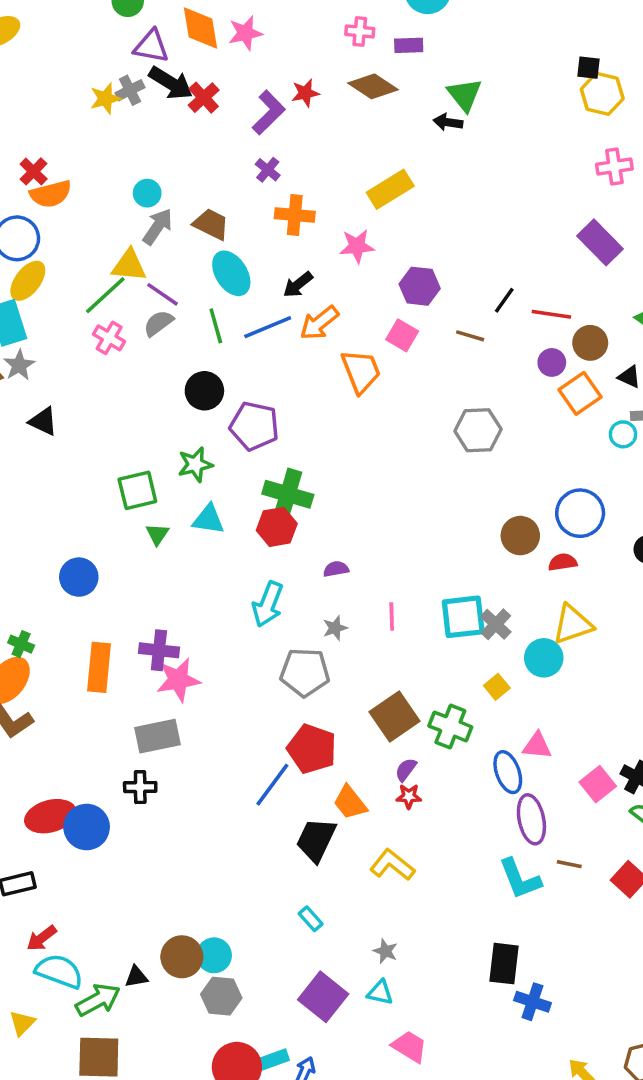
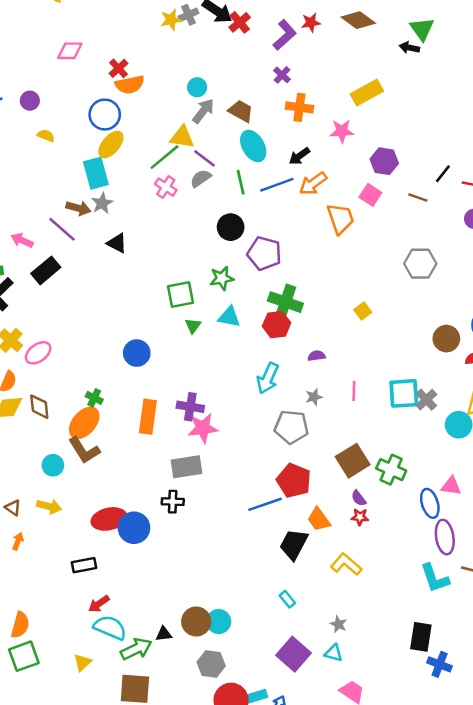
yellow square: (497, 687) -> (363, 311), moved
purple semicircle: (406, 770) -> (359, 498), turned -77
blue line: (272, 785) -> (265, 504), turned 32
gray hexagon: (221, 996) -> (211, 664), moved

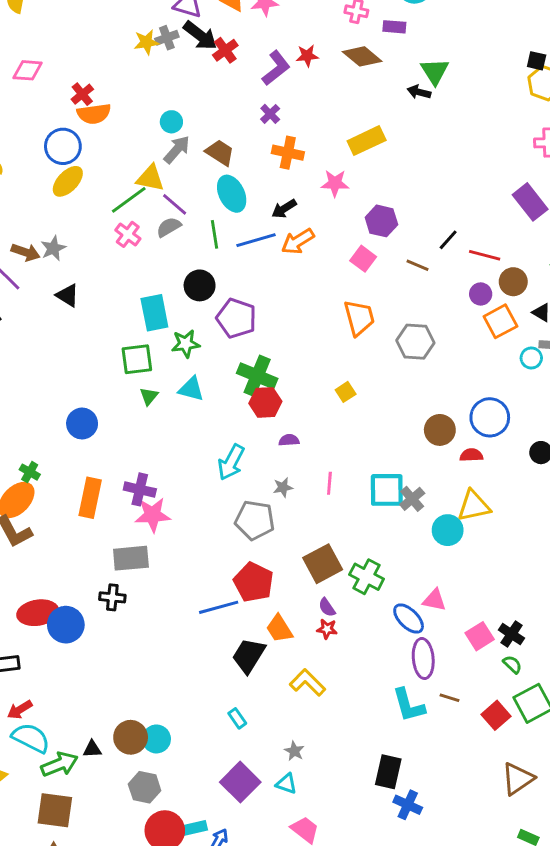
cyan rectangle: (96, 173) -> (154, 313), moved
orange trapezoid: (340, 219) -> (359, 318), moved
red hexagon: (277, 325) -> (265, 402), moved
blue ellipse: (430, 503) -> (409, 619), turned -32

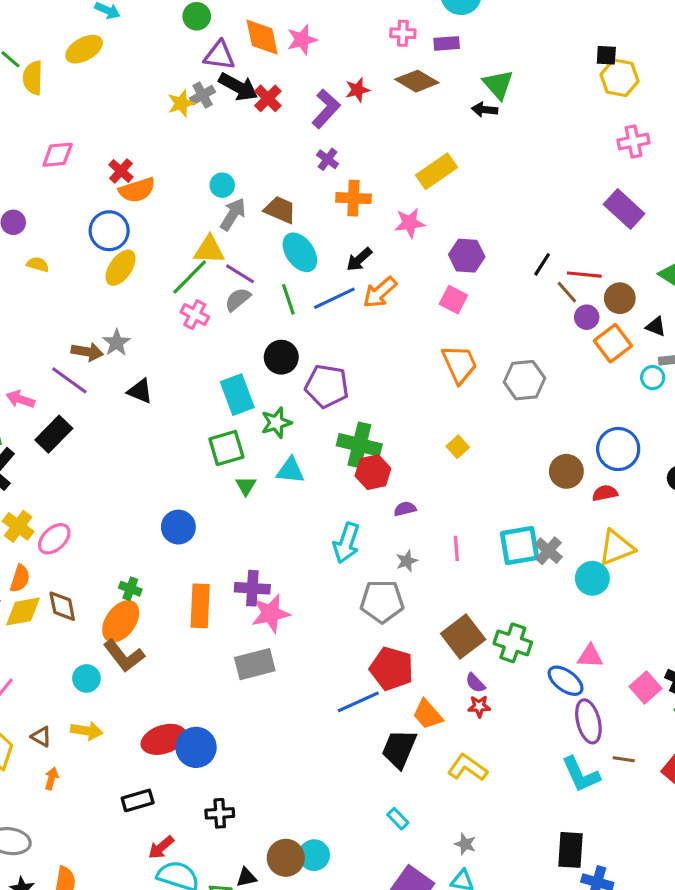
brown line: (418, 265) -> (567, 292), moved, turned 35
black cross: (112, 597) -> (220, 813), moved

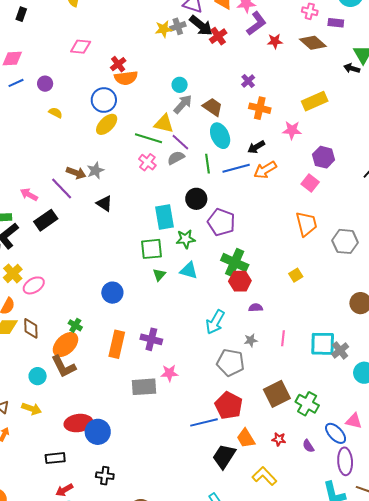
purple L-shape: (326, 109) -> (256, 24), moved
green line: (190, 277) -> (149, 138), turned 52
pink star: (271, 613) -> (169, 373), moved, size x0.7
purple semicircle: (475, 683) -> (308, 446), moved

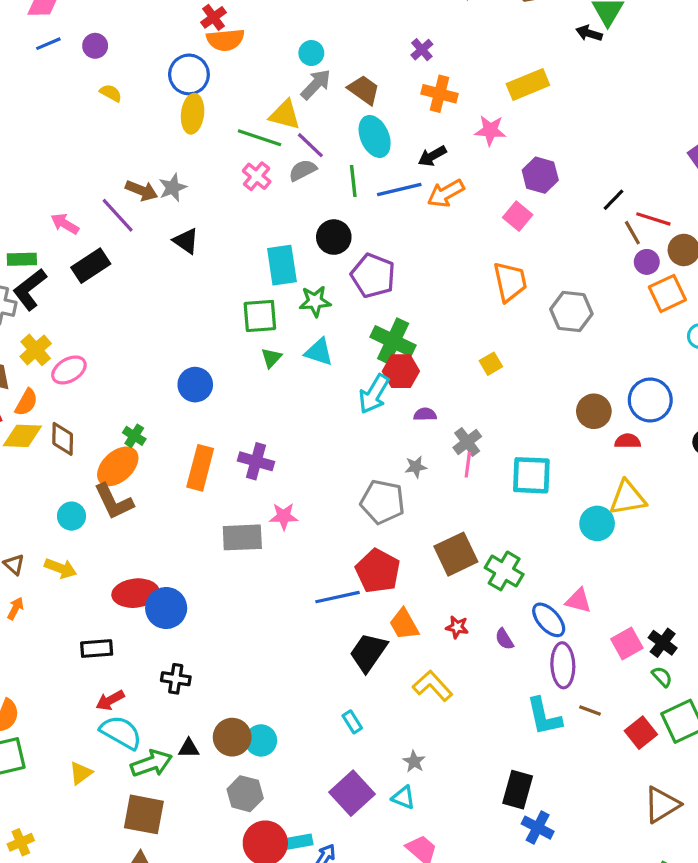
yellow ellipse: (107, 124) -> (193, 114), turned -40
cyan arrow: (215, 322) -> (374, 394), moved
gray cross: (340, 350) -> (467, 442), moved

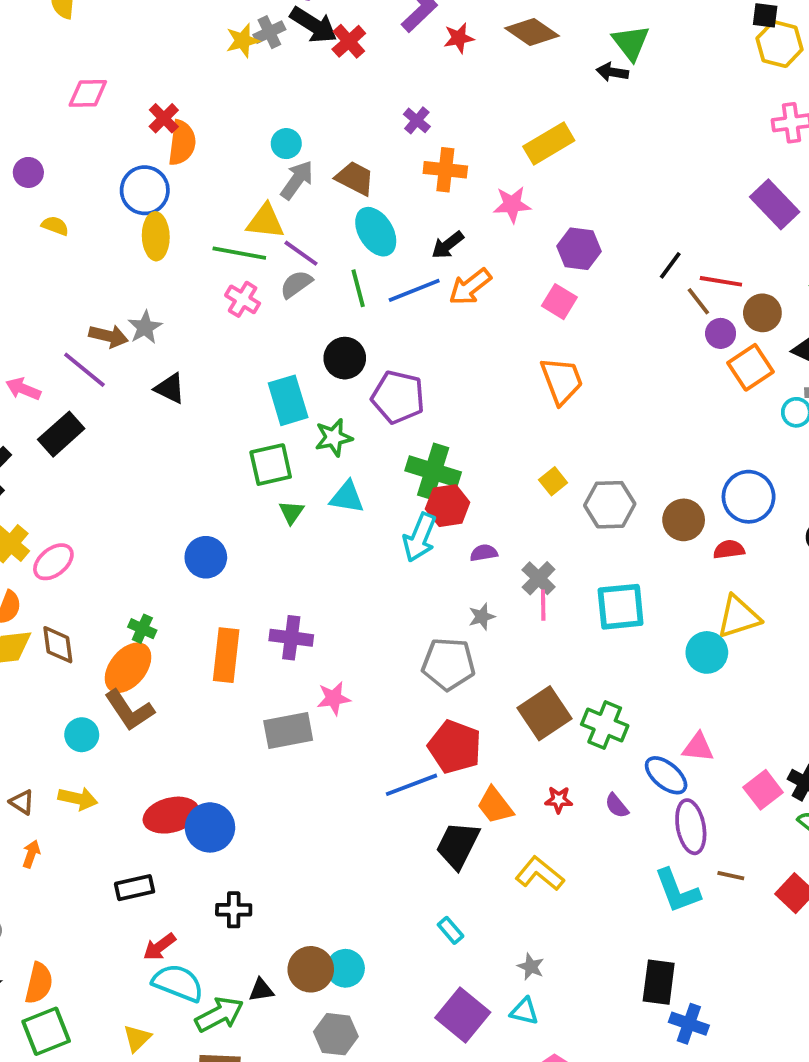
orange semicircle: (225, 40) -> (182, 143), turned -69
gray hexagon: (571, 311) -> (610, 505), moved

